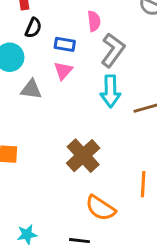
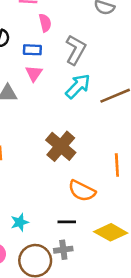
pink semicircle: (94, 21) -> (45, 23), moved
cyan arrow: (110, 91) -> (78, 86), turned -128

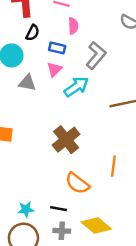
cyan arrow: (78, 86) -> (76, 87), moved
cyan star: (20, 222) -> (26, 209), moved
gray cross: (63, 250) -> (62, 231), moved

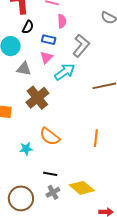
brown cross: (66, 140) -> (37, 98), moved
orange semicircle: (77, 183) -> (50, 137), moved
cyan star: (26, 209) -> (26, 149), moved
gray cross: (62, 231) -> (53, 192), turned -32

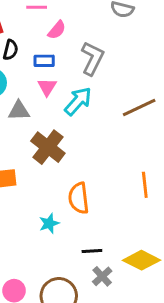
pink semicircle: (62, 21) -> (57, 30), turned 56
orange semicircle: (50, 137) -> (79, 198), turned 60

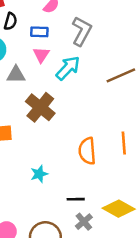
orange semicircle: (79, 198) -> (87, 151), moved

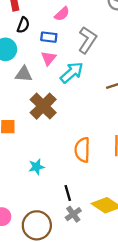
black line: (76, 199) -> (68, 193), turned 70

